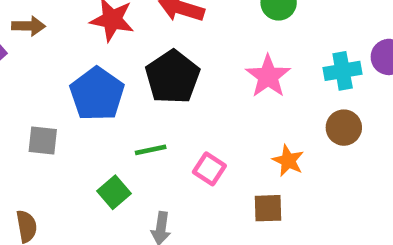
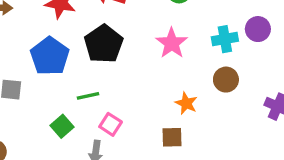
pink square: (209, 169) -> (111, 124), moved

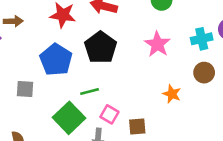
green square: (62, 126) -> (69, 118), size x1.6
brown square: (172, 137) -> (137, 127), moved

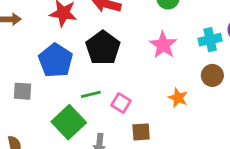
pink square: (109, 114) -> (121, 103), moved

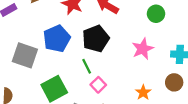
gray square: (22, 91) -> (25, 55), size x1.6
green line: (91, 94) -> (87, 66), moved, turned 63

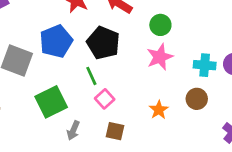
green circle: (156, 14) -> (160, 25), moved
black pentagon: (96, 39) -> (103, 43), turned -30

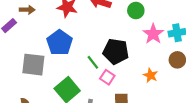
black pentagon: (103, 43) -> (116, 51), moved
pink star: (160, 57) -> (153, 34), moved

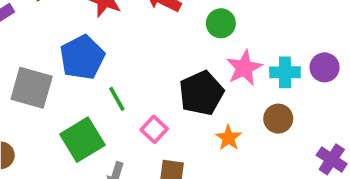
black pentagon: (116, 51) -> (201, 93), moved, turned 30
green line: (93, 62) -> (117, 99), moved

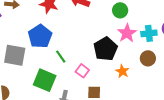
green circle: (221, 23) -> (120, 10), moved
green square: (82, 140) -> (45, 80), turned -30

